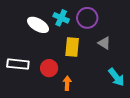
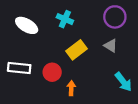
purple circle: (87, 18) -> (115, 17), moved
white ellipse: (38, 25) -> (27, 25), moved
yellow rectangle: (72, 47) -> (77, 50), turned 48

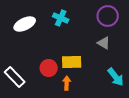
white ellipse: (27, 25) -> (25, 24), turned -55
yellow rectangle: (77, 50) -> (72, 62), moved, turned 36
white rectangle: (19, 68) -> (15, 77), moved, turned 40

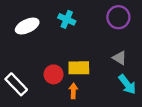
gray triangle: (104, 43) -> (120, 58), moved

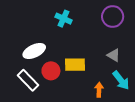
white ellipse: (27, 26) -> (34, 51), moved
white rectangle: (16, 84) -> (28, 80), moved
orange arrow: (73, 91) -> (99, 90), moved

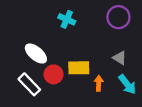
white ellipse: (34, 51) -> (36, 54), turned 65
orange arrow: (99, 90) -> (99, 83), moved

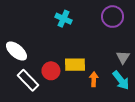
white ellipse: (36, 54) -> (16, 51), moved
gray triangle: (120, 58) -> (123, 57), moved, turned 32

